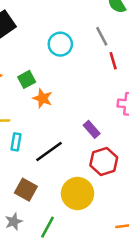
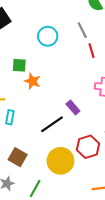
green square: (27, 79) -> (19, 65), turned 32
black line: (49, 151) -> (52, 124), moved
red hexagon: (104, 161) -> (88, 147), moved

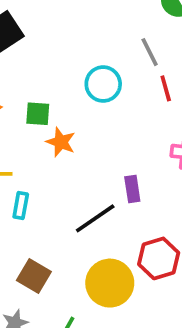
cyan circle: (48, 36) -> (103, 84), moved
purple rectangle: (73, 108) -> (132, 189), turned 32

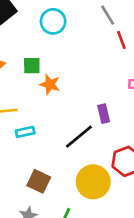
cyan circle: (103, 84) -> (53, 21), moved
cyan rectangle: (21, 206) -> (25, 132), turned 72

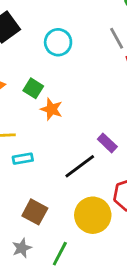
green square: (32, 66) -> (33, 88), turned 30
purple rectangle: (104, 114) -> (107, 143), turned -36

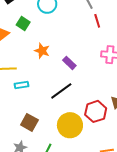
green square: (33, 88) -> (23, 24), moved
purple rectangle: (107, 143) -> (69, 63), moved

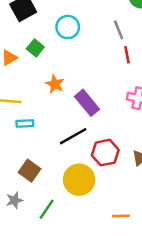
purple rectangle: (69, 63) -> (87, 103), size x1.5
red hexagon: (96, 111) -> (105, 153), moved

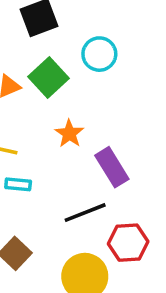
green square: (35, 48) -> (48, 78), size x1.5

